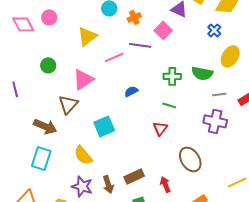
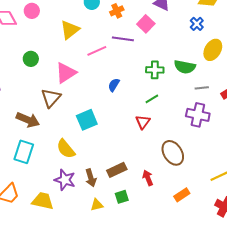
blue semicircle: (131, 91) -> (114, 85), turned -32
green line: (169, 105) -> (152, 99), turned -48

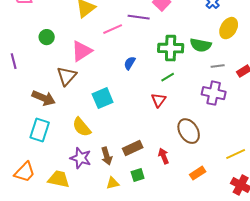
green cross: (155, 70) -> (171, 48), size x1.4

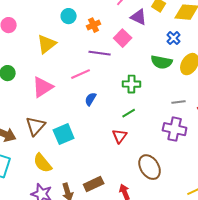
pink line: (113, 29) -> (81, 74), moved
green semicircle: (201, 45) -> (162, 62), moved
green cross: (171, 48) -> (132, 84), size x0.7
brown triangle: (67, 76) -> (36, 126), moved

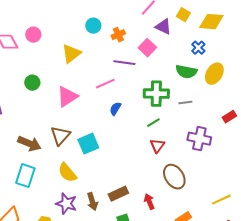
green cross: (132, 84) -> (156, 94), size x1.4
gray line: (179, 102) -> (185, 103), moved
red triangle: (120, 136) -> (157, 146), moved

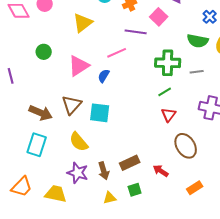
blue semicircle: (115, 109) -> (104, 76), moved
cyan square: (88, 144) -> (100, 113), turned 30
red arrow: (149, 202) -> (161, 171), turned -35

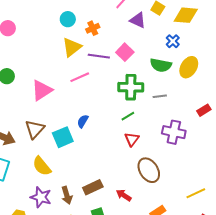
pink square: (159, 17) -> (125, 52), moved
yellow triangle: (83, 23) -> (72, 47), moved
blue semicircle: (104, 76) -> (83, 121), moved
cyan square: (100, 113) -> (63, 137), turned -30

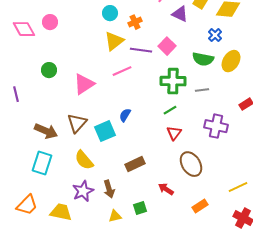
brown rectangle: (93, 187) -> (135, 164), moved
purple star: (41, 197) -> (83, 191), turned 30

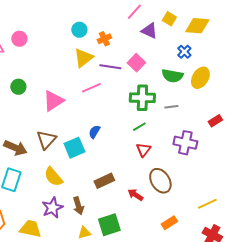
red arrow: (166, 189) -> (135, 195), moved
green square: (140, 208) -> (109, 225), size x1.6

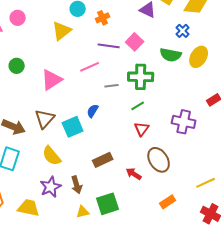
yellow triangle: (83, 58) -> (62, 31), moved
gray line: (171, 107) -> (112, 86), moved

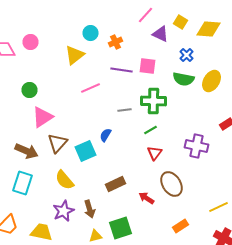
blue cross: (183, 31) -> (186, 55), moved
pink square: (135, 42) -> (148, 66), turned -36
pink line: (90, 67) -> (90, 88), moved
pink triangle: (52, 80) -> (42, 117), moved

